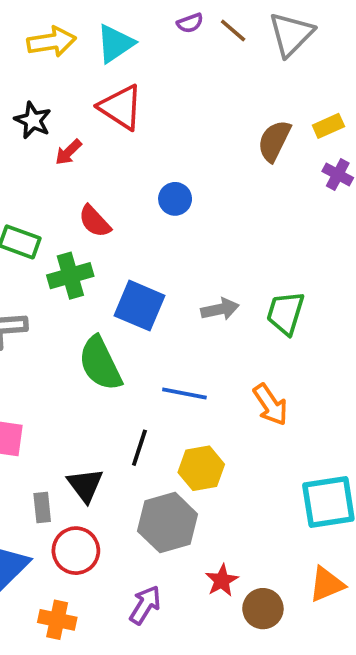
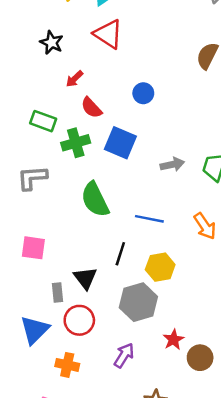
red arrow: (68, 152) -> (74, 79), moved
blue square: (139, 306) -> (120, 143), moved

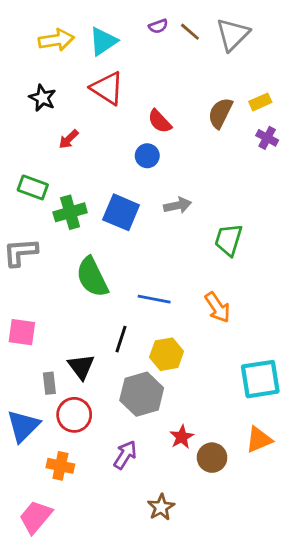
red semicircle: (91, 108) -> (160, 121), moved
gray arrow: (172, 164) -> (178, 205), moved

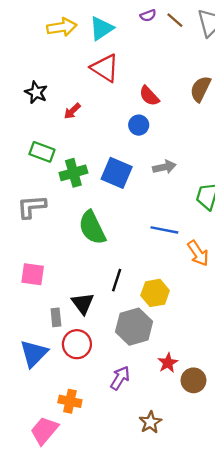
black star: (42, 98) -> (36, 92), moved
blue line: (154, 299) -> (164, 230), moved
orange cross: (60, 466) -> (70, 401), moved

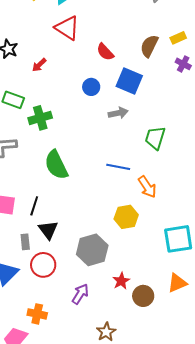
blue circle: (139, 125) -> (91, 87), moved
blue square: (117, 173) -> (129, 81), moved
black line: (117, 280) -> (34, 206), moved
yellow hexagon: (155, 293) -> (126, 217), moved

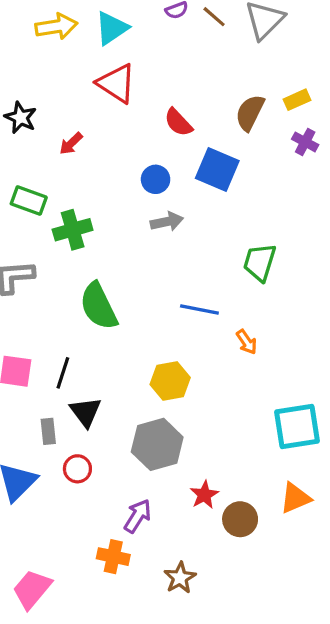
gray arrow: (118, 113) -> (167, 222), moved
orange arrow: (147, 187) -> (247, 342), size x0.7
yellow hexagon: (126, 217) -> (170, 381), moved
red circle: (43, 265) -> (77, 469), size x0.7
orange cross: (37, 314) -> (113, 557), moved

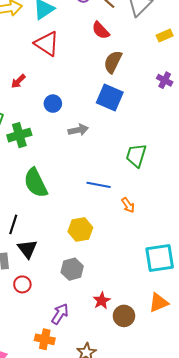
yellow rectangle: (297, 100) -> (165, 35), moved
brown semicircle: (250, 113) -> (113, 62), moved
red semicircle: (178, 122) -> (101, 30), moved
blue circle: (156, 179) -> (53, 104), moved
gray hexagon: (157, 444) -> (72, 269), size x0.7

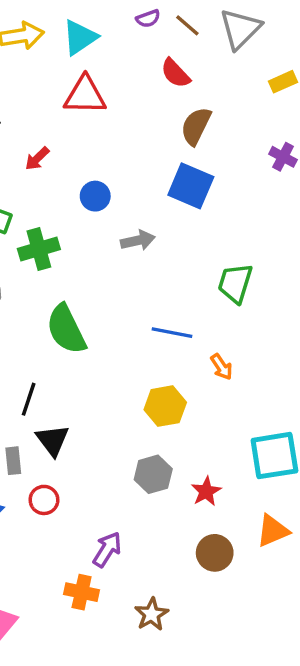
red triangle: (47, 44) -> (85, 95), turned -32
yellow hexagon: (80, 230) -> (165, 406), moved
gray hexagon: (72, 269) -> (153, 474), moved
red star: (102, 301) -> (206, 491), moved

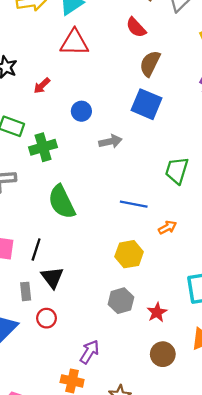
orange arrow: (222, 367) -> (167, 227), turned -84

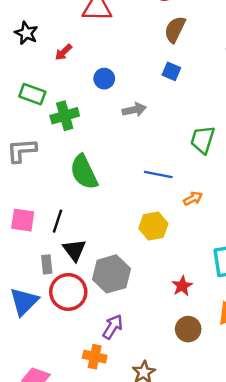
blue square: (146, 104) -> (171, 71), size x0.6
gray hexagon: (121, 301) -> (111, 274), moved, size x1.4
red circle: (47, 318) -> (68, 292), size x1.8

